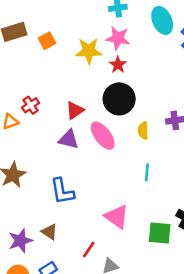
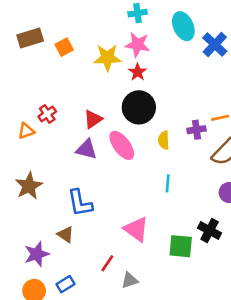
brown triangle: (50, 232) -> (65, 234), moved

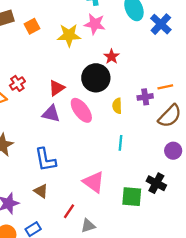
red star: (138, 72) -> (112, 57), moved
brown triangle: (65, 234) -> (41, 191), moved

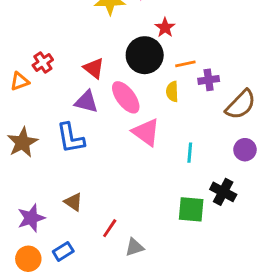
orange line: (165, 87) -> (185, 64), moved
red triangle: (57, 88) -> (94, 68), turned -48
cyan line: (121, 143) -> (190, 153), moved
blue L-shape: (45, 160) -> (70, 138), moved
pink triangle: (94, 182) -> (146, 132), moved

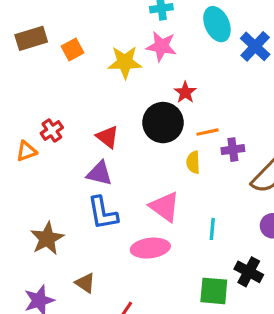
pink ellipse: (126, 97) -> (150, 248), moved, turned -60
blue L-shape: (70, 138) -> (103, 213), moved
brown star: (22, 142) -> (47, 238), moved

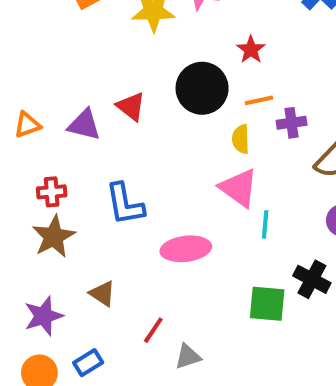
red star: (185, 92) -> (251, 50), moved
red cross: (52, 130) -> (52, 192), moved, turned 30
purple triangle: (99, 173) -> (84, 125), moved
pink triangle: (165, 207) -> (239, 188), moved

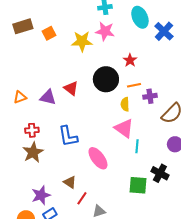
pink ellipse: (186, 249) -> (98, 158), turned 60
brown triangle: (102, 294) -> (70, 182), moved
purple star: (44, 316) -> (41, 195), moved

